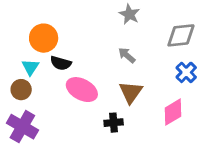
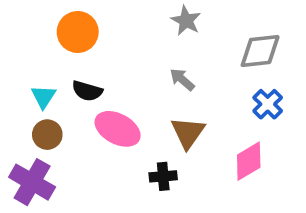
orange circle: (44, 38) -> (78, 32), moved
brown circle: (21, 90) -> (47, 135), moved

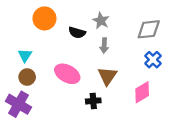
gray star: (186, 21) -> (101, 21), moved
gray arrow: (182, 79) -> (104, 46), turned -128
black semicircle: (87, 91) -> (77, 33), moved

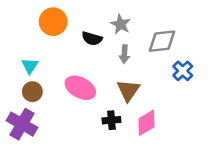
gray diamond: (149, 29) -> (162, 41), moved
pink diamond: (142, 92) -> (146, 123), moved

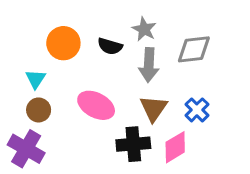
orange circle: (53, 22) -> (63, 43), moved
gray arrow: (124, 54) -> (149, 65), size x1.5
blue cross: (183, 71) -> (197, 110), moved
black cross: (111, 120) -> (133, 144), size x1.5

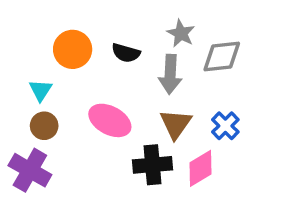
gray star: (144, 29) -> (181, 33), moved

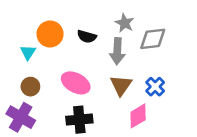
cyan triangle: (41, 90) -> (28, 52), moved
black cross: (153, 165) -> (79, 120), moved

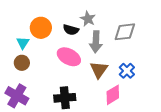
gray star: (125, 23) -> (88, 19), moved
pink ellipse: (76, 83) -> (69, 57), moved
brown circle: (30, 87) -> (22, 63), moved

